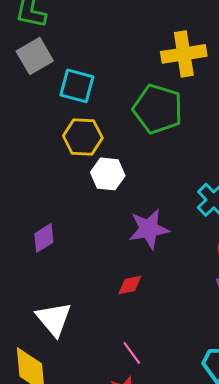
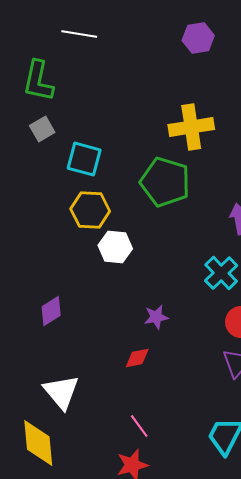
gray square: (35, 56) -> (42, 129), size x0.7
purple star: (149, 229) -> (156, 317), moved, size x0.6

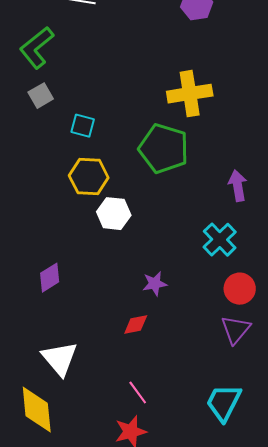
green L-shape: (38, 81) -> (37, 48), turned 39
cyan square: (84, 159) -> (83, 126), size x0.7

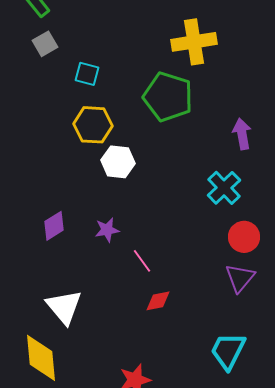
purple star: (155, 284) -> (107, 230), moved
red diamond: (136, 325) -> (158, 301), moved
pink line: (138, 393) -> (142, 261), moved

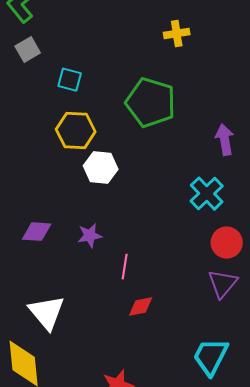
yellow cross: (194, 42) -> (177, 34), moved, size x0.6
purple diamond: (54, 226) -> (37, 232), turned 36
pink line: (142, 261) -> (125, 267), turned 45

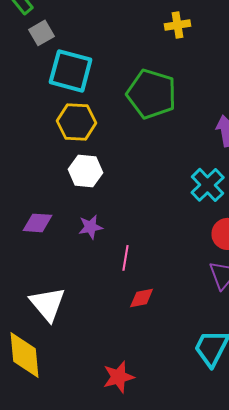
gray square: (28, 50) -> (42, 33), moved
cyan square: (70, 80) -> (71, 71), size x1.8
white hexagon: (101, 168) -> (86, 171), moved

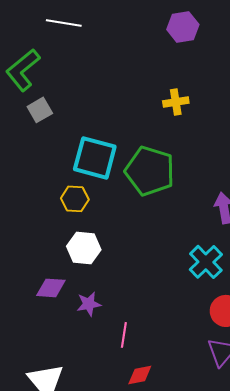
cyan square: (71, 71) -> (95, 158), moved
yellow hexagon: (77, 122) -> (75, 199), size x0.7
purple diamond: (38, 223) -> (51, 288), moved

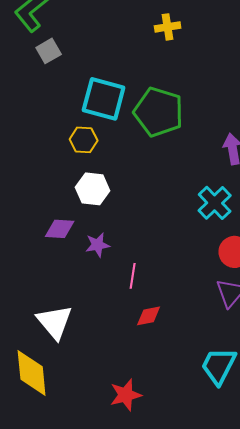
yellow cross: (176, 102) -> (168, 27), moved

